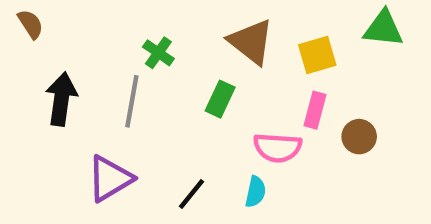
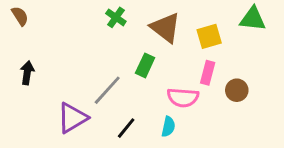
green cross: (158, 53) -> (116, 17), moved
black arrow: (61, 99) -> (27, 73), moved, size x0.7
gray line: (132, 101) -> (107, 90), moved, turned 32

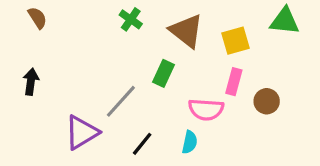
brown semicircle: (20, 16) -> (37, 18), moved

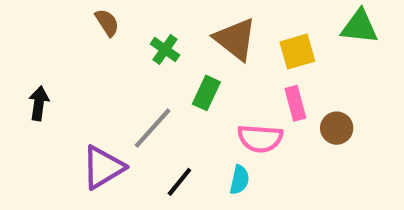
brown semicircle: (37, 18) -> (107, 23), moved
green cross: (131, 19) -> (165, 49), moved
pink rectangle: (234, 82) -> (295, 103), turned -30

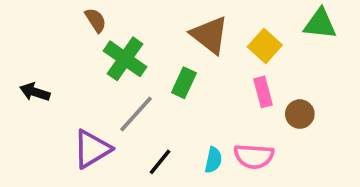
green cross: (165, 49) -> (125, 59), moved, size x1.6
yellow square: (297, 52) -> (265, 46), turned -32
black arrow: (39, 103) -> (35, 92), turned -80
pink semicircle: (260, 138) -> (254, 156), moved

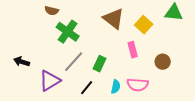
brown semicircle: (96, 20) -> (52, 11), turned 136
green rectangle: (184, 83) -> (100, 64), moved
black arrow: (35, 92) -> (22, 62), moved
pink rectangle: (263, 92) -> (133, 50), moved

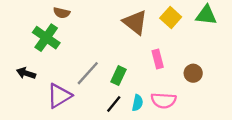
yellow square: (144, 25) -> (171, 18), moved
green cross: (68, 32) -> (46, 38), moved
black line: (87, 88) -> (114, 104), moved

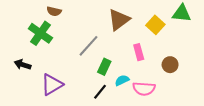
yellow square: (171, 18) -> (155, 25), moved
brown triangle: (135, 22) -> (119, 20), turned 45
gray line: (88, 73) -> (89, 46), moved
cyan semicircle: (137, 103) -> (122, 80), moved, turned -128

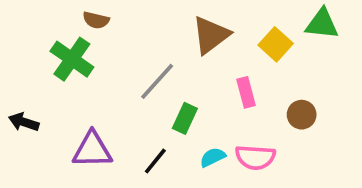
black arrow: (23, 65) -> (24, 122), moved
cyan semicircle: (122, 80) -> (213, 157), moved
purple triangle: (52, 85) -> (92, 150), turned 30
black line: (100, 92) -> (155, 161), moved

